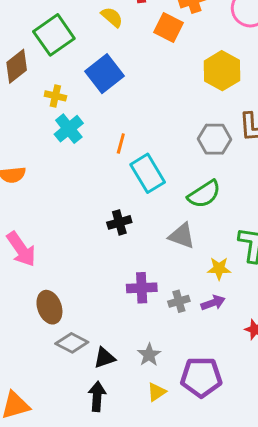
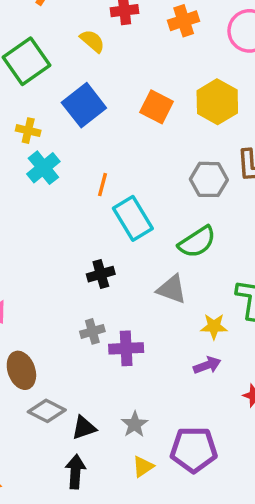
orange square: (168, 28) -> (157, 107), moved
gray cross: (179, 301) -> (92, 331), moved

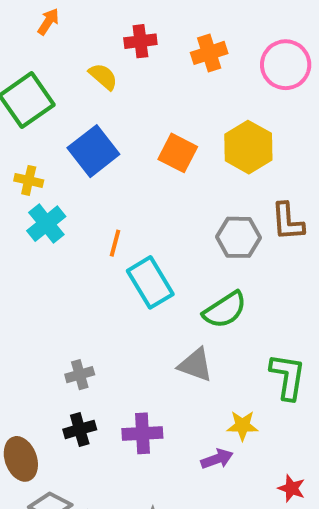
black cross: (101, 274) -> (80, 429), moved
yellow star: (214, 326) -> (242, 426), moved
gray cross: (92, 331) -> (80, 375), moved
purple arrow: (207, 365) -> (217, 459), moved

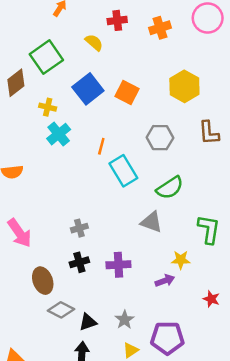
pink circle: (286, 65) -> (208, 18), moved
orange square: (178, 153) -> (127, 92), moved
gray hexagon: (239, 237) -> (160, 138), moved

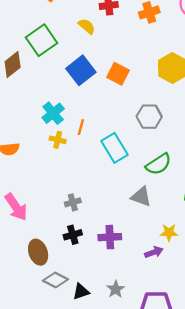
yellow cross: (48, 107) -> (58, 140), moved
orange line: (101, 146) -> (81, 127), moved

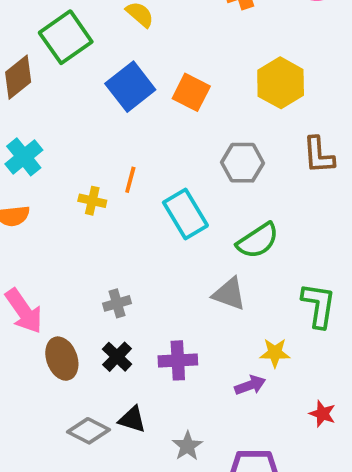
cyan cross: (53, 113) -> (24, 157), moved
black cross: (73, 235) -> (117, 357), turned -30
brown ellipse: (38, 252) -> (62, 359), moved
black triangle: (81, 292) -> (132, 419), moved, turned 36

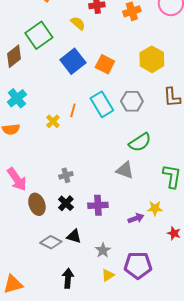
yellow cross: (92, 201) -> (53, 121), turned 32
cyan rectangle: (185, 214) -> (102, 104), moved
yellow star: (275, 353) -> (155, 208), moved

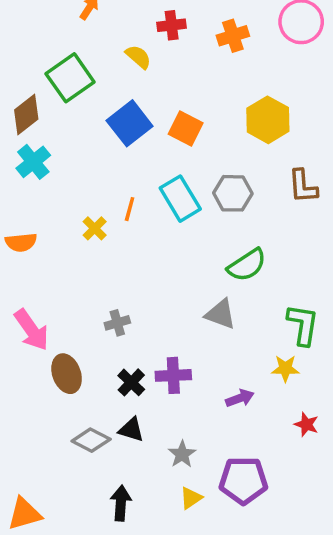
cyan cross: (17, 98) -> (33, 162), moved
black cross: (66, 203) -> (131, 382), moved
yellow star: (155, 208) -> (285, 368), moved

